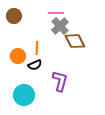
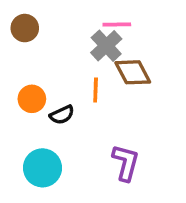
pink line: (56, 13) -> (117, 25), moved
orange line: (37, 48) -> (96, 90), moved
purple L-shape: (60, 81) -> (126, 163), moved

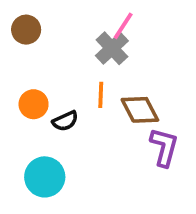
pink line: (117, 25) -> (123, 26), turned -56
brown diamond: (133, 72) -> (140, 110), moved
purple L-shape: (126, 163) -> (164, 147), moved

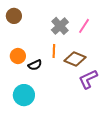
pink line: (123, 26) -> (84, 26), moved
brown diamond: (140, 110) -> (75, 59), turned -40
purple L-shape: (164, 147) -> (88, 79), turned -130

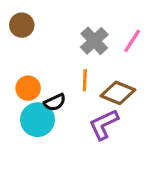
purple L-shape: (88, 79) -> (104, 124), moved
cyan circle: (24, 95) -> (38, 120), moved

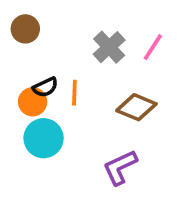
orange line: (85, 80) -> (74, 93), moved
black semicircle: (55, 102) -> (45, 87), moved
purple L-shape: (104, 124) -> (120, 167), moved

